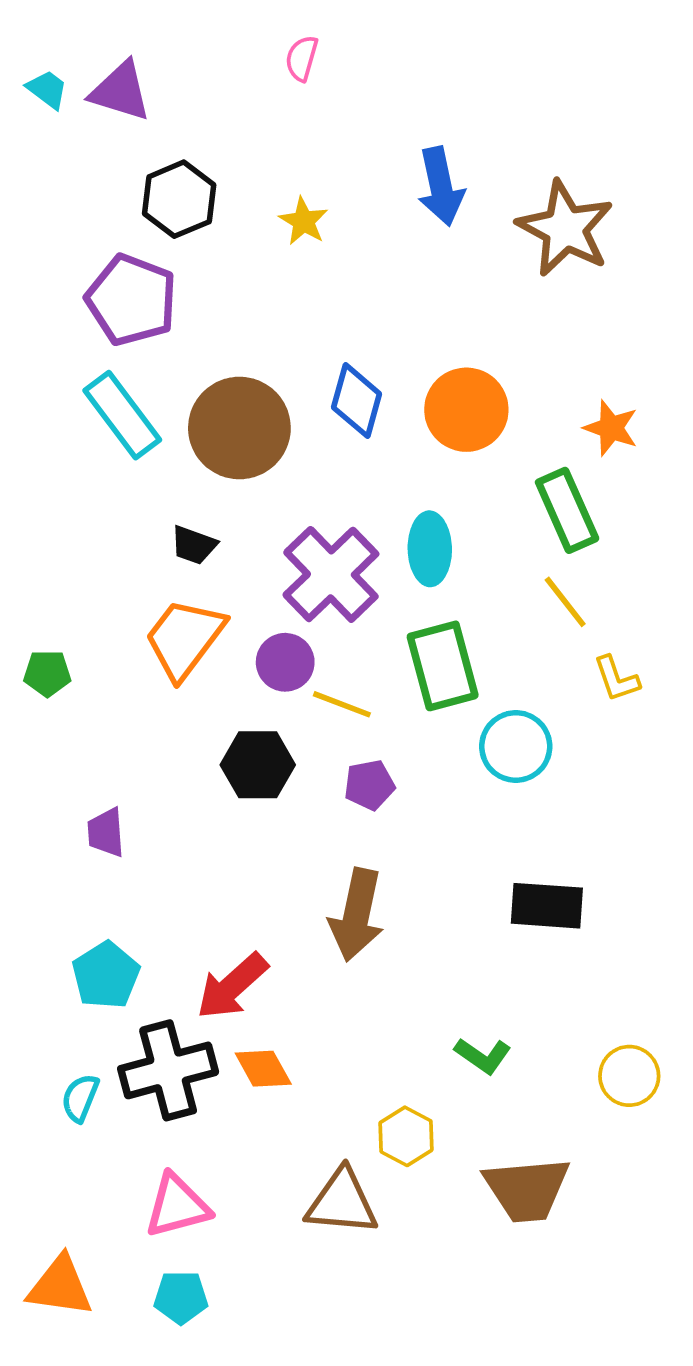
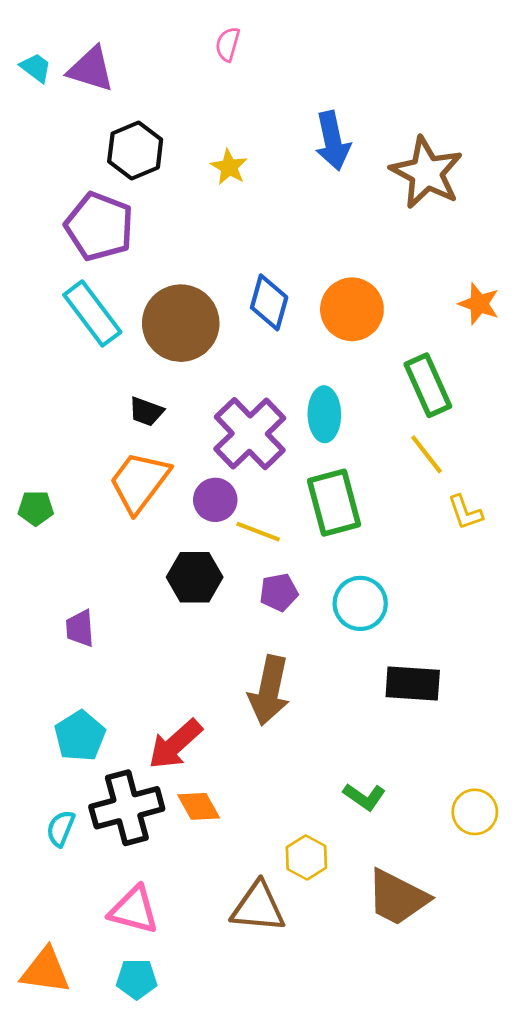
orange star: (611, 428) -> (479, 304), moved
cyan circle: (516, 746) -> (360, 603), moved
brown trapezoid: (527, 1189) -> (398, 898), turned 32
pink triangle: (177, 1206) -> (134, 910), turned 30

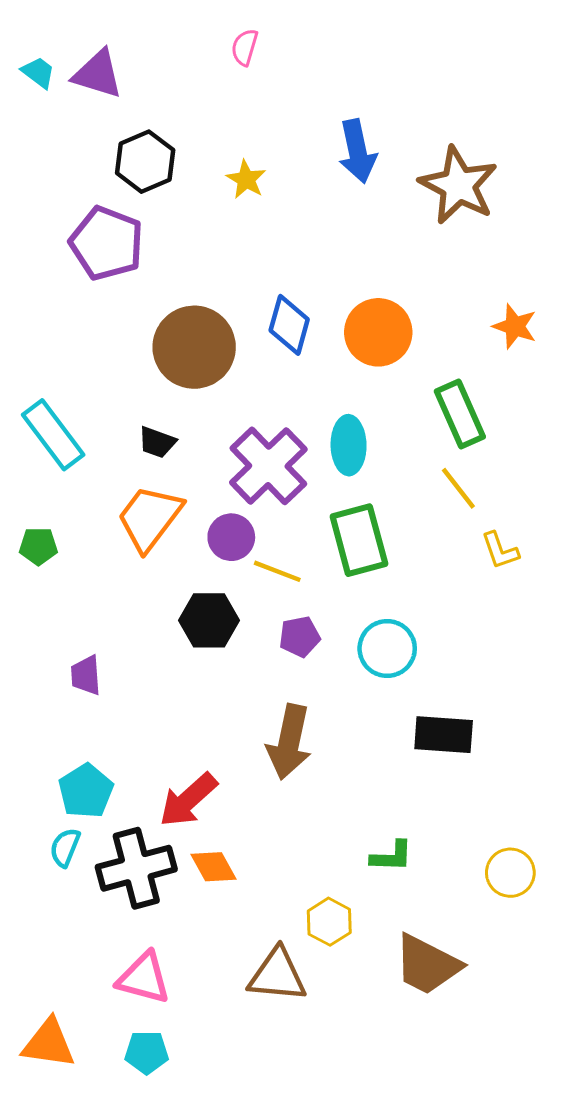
cyan rectangle: (92, 313) -> (53, 435), moved
green L-shape: (364, 797) -> (392, 856), turned -33
cyan semicircle: (61, 828) -> (65, 847), moved

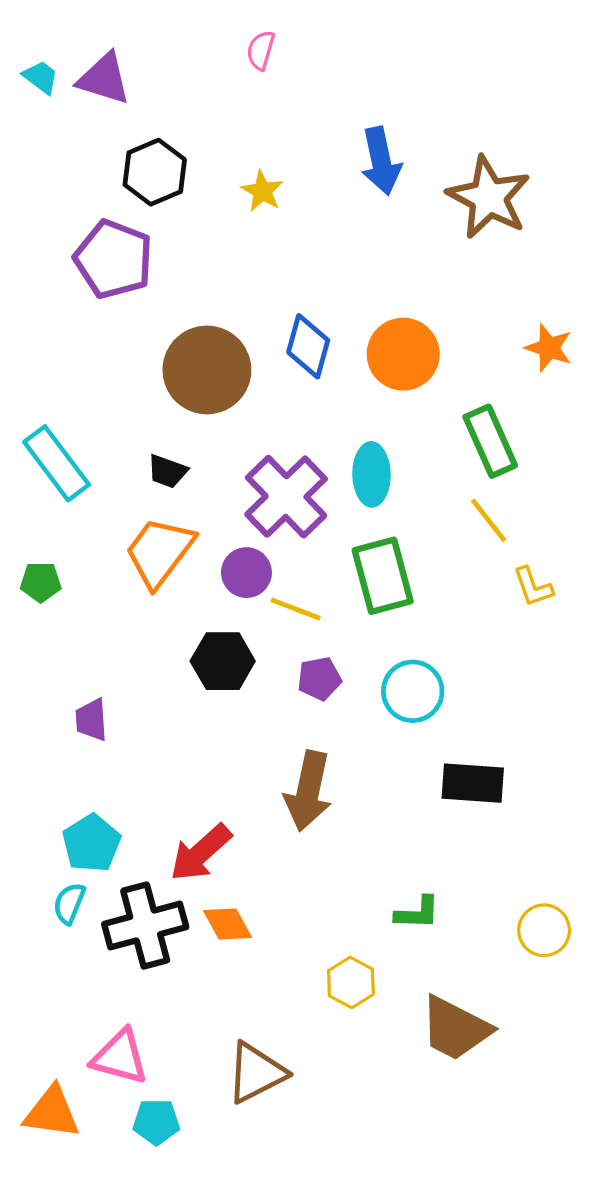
brown triangle: (277, 975) -> (256, 1073), moved, turned -32
pink triangle: (144, 978) -> (120, 1057), moved

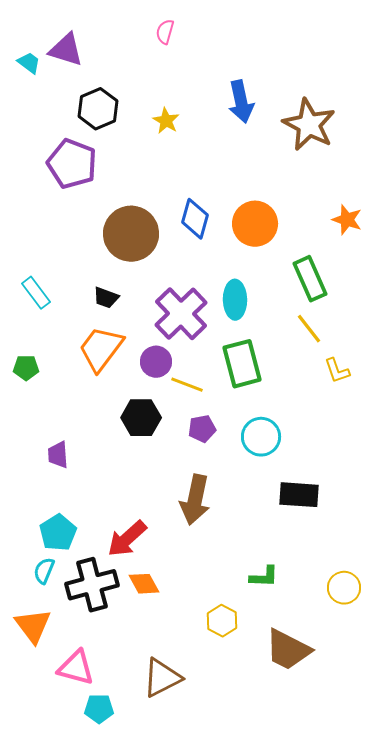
cyan trapezoid: (41, 77) -> (29, 63), moved
cyan rectangle: (57, 463) -> (36, 293), size x0.7
orange triangle: (52, 1112) -> (33, 626), moved, turned 45

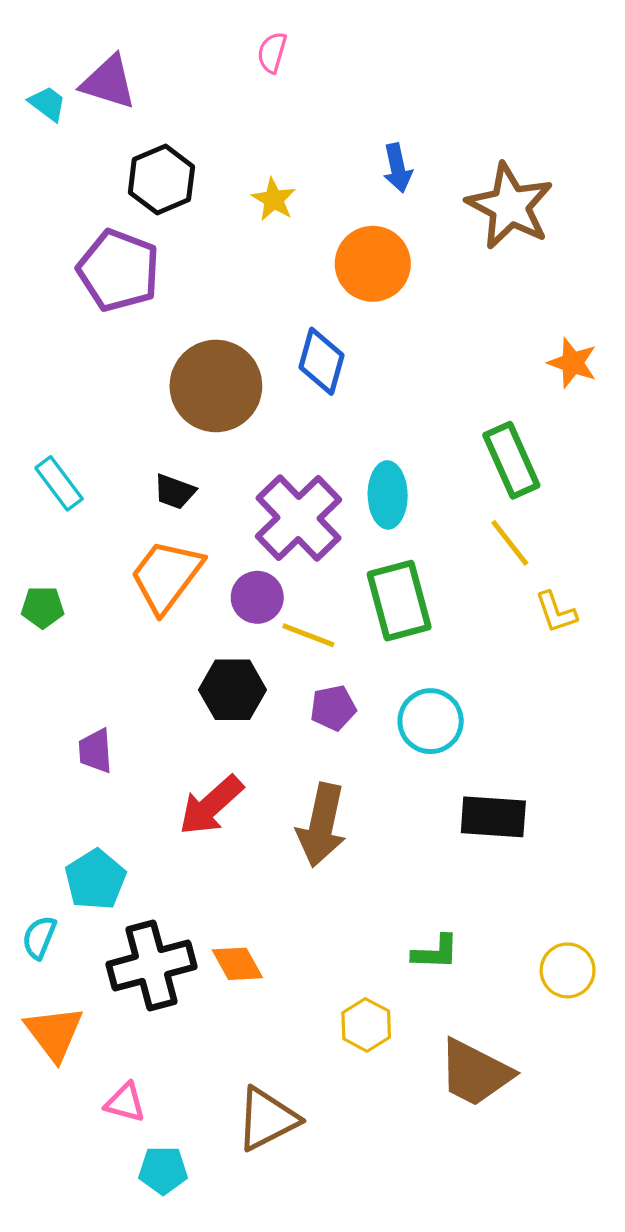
blue arrow: (241, 102) -> (398, 168), size x0.7
orange circle: (255, 224) -> (373, 264), moved
red arrow: (127, 539) -> (211, 805), moved
cyan semicircle: (44, 571) -> (39, 937), moved
pink triangle: (76, 668) -> (125, 1103), size x0.7

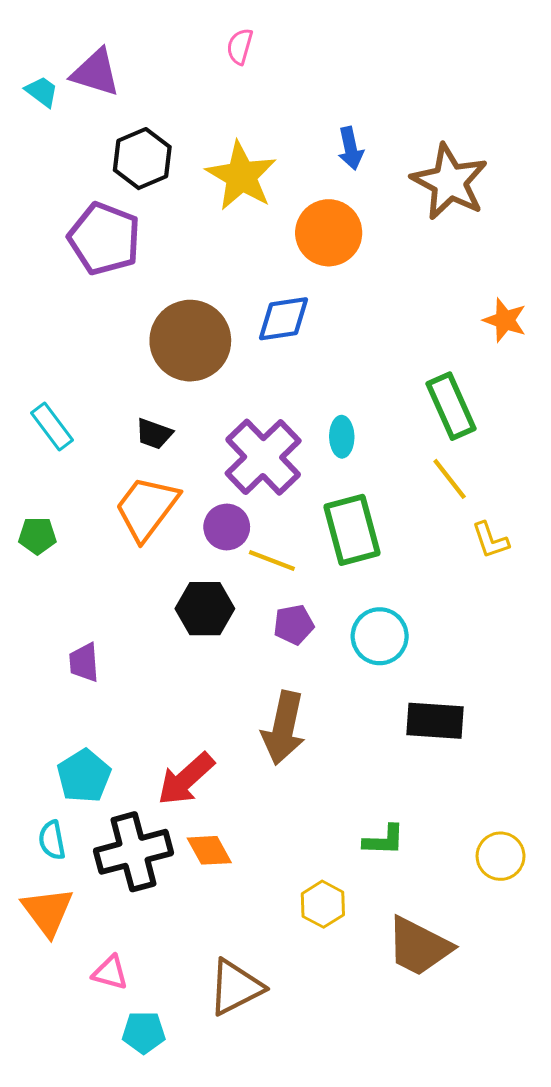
yellow star: (274, 199) -> (241, 176), size x1.8
blue diamond: (322, 361) -> (284, 319), turned 66
cyan ellipse: (388, 495) -> (342, 437), size x0.7
red arrow: (211, 805) -> (186, 779), moved
cyan semicircle: (39, 937) -> (52, 840), moved, turned -33

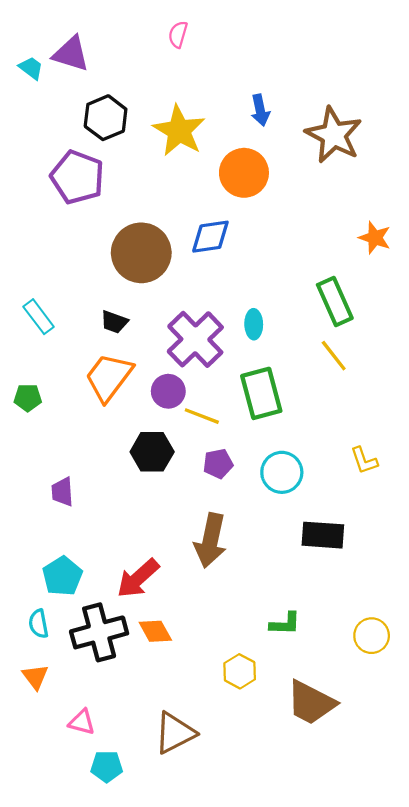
yellow L-shape: (490, 540) -> (364, 460), moved
orange triangle: (48, 911) -> (35, 677), size x0.7

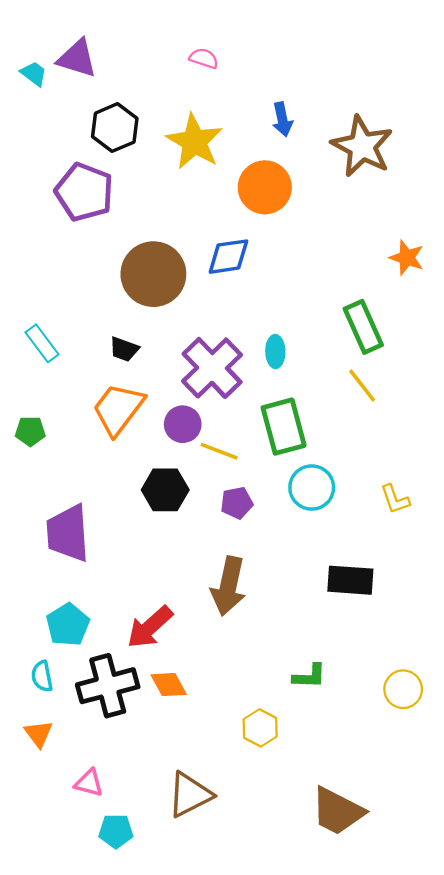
pink semicircle: (178, 34) -> (204, 58), moved, turned 92
cyan circle: (282, 472) -> (312, 488), moved
purple trapezoid: (62, 492) -> (68, 533), size x1.8
brown trapezoid: (311, 703) -> (338, 811), moved

